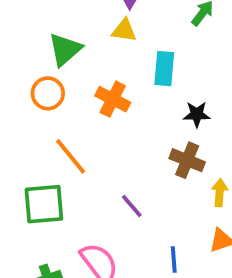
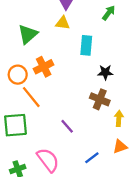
orange circle: (48, 93) -> (18, 75), moved
orange cross: (113, 99) -> (44, 67), moved, turned 36
blue line: (174, 259) -> (92, 158), turned 56

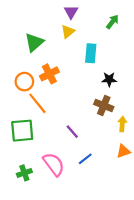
yellow triangle: (63, 23) -> (68, 32), turned -48
blue line: (92, 158) -> (85, 159), moved

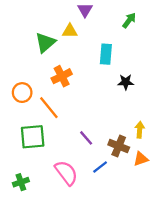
yellow triangle: (68, 32) -> (70, 31), moved, turned 40
orange circle: (24, 82) -> (22, 93), moved
brown cross: (104, 106) -> (119, 146), moved
green cross: (24, 173) -> (21, 182), moved

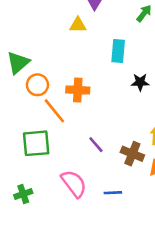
green triangle: (45, 42) -> (18, 63), moved
orange cross: (62, 76) -> (78, 90), moved, turned 30
orange circle: (22, 93) -> (37, 85), moved
blue line: (100, 167) -> (113, 193), moved, turned 35

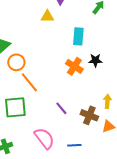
orange cross: (78, 90) -> (74, 66), moved, turned 30

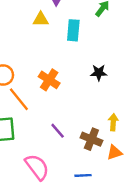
cyan rectangle: (78, 36) -> (73, 30), moved
orange cross: (74, 66) -> (49, 80), moved
blue line: (74, 145) -> (83, 175), moved

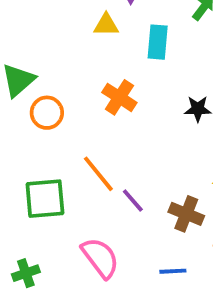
orange cross: (49, 80) -> (119, 97), moved
orange line: (19, 99) -> (98, 174), moved

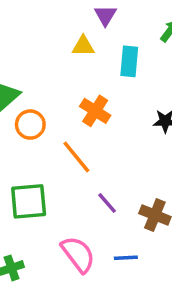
orange line: (98, 174) -> (76, 157), moved
blue line: (173, 271) -> (126, 258), moved

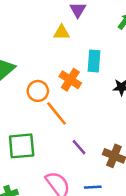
cyan rectangle: (129, 61) -> (94, 61), moved
orange circle: (30, 125) -> (38, 91), moved

